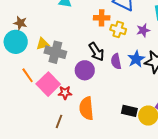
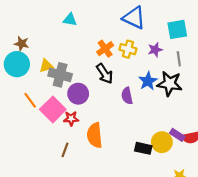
orange cross: (102, 18) -> (105, 49), moved, turned -35
purple semicircle: (116, 61) -> (127, 96), moved
purple circle: (85, 70) -> (78, 94), moved
black rectangle: (129, 111) -> (143, 148), moved

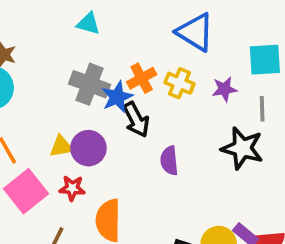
yellow triangle: (46, 66) -> (61, 146), moved
gray cross: (60, 75) -> (90, 84), moved
blue star: (148, 81) -> (117, 97), moved
pink square: (53, 109) -> (26, 191), moved

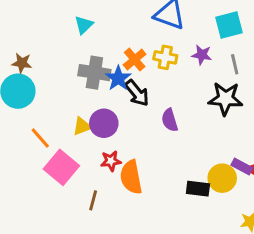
cyan triangle: (88, 24) -> (84, 25), turned -48
purple star: (224, 89) -> (202, 55), turned 30
red star: (72, 188) -> (111, 161), moved

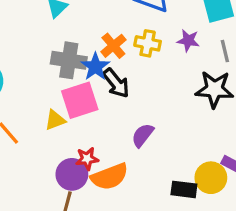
purple semicircle: (170, 120) -> (143, 135), moved, turned 55
purple circle: (104, 123) -> (72, 174), moved
pink square: (61, 167) -> (80, 100), moved, turned 32
orange semicircle: (131, 177) -> (110, 177), turned -100

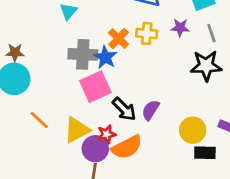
black arrow: (116, 83) -> (124, 109), moved
yellow triangle: (55, 120) -> (77, 130), moved, size x1.5
yellow circle: (211, 178) -> (193, 130), moved
black rectangle: (184, 189) -> (205, 153), moved

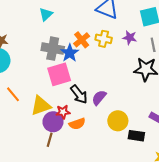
yellow circle: (193, 130) -> (118, 121), moved
orange semicircle: (127, 147) -> (77, 124), size x0.7

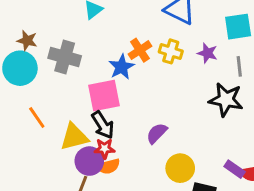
gray cross: (53, 49) -> (65, 57), moved
black arrow: (79, 94) -> (103, 125), moved
orange semicircle: (77, 124) -> (108, 166), moved

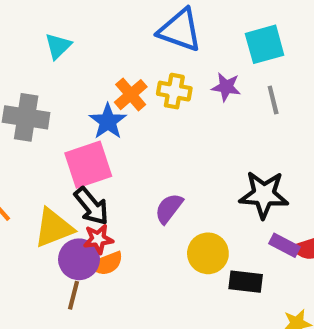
black star: (226, 100) -> (264, 195), moved

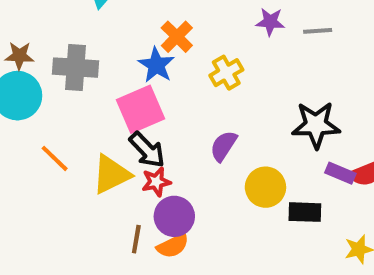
yellow cross: (174, 91) -> (226, 73), moved, turned -36
gray line: (273, 100) -> (318, 31), turned -76
purple circle: (79, 259) -> (174, 216), moved
orange semicircle: (106, 263) -> (173, 246), moved

